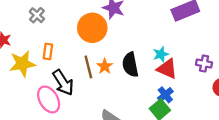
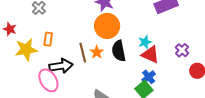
orange circle: (92, 28) -> (107, 26), moved
purple cross: (204, 64) -> (182, 50), turned 32
black arrow: (63, 83) -> (61, 66), turned -65

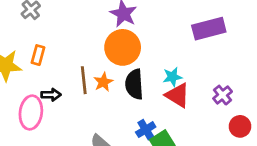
black arrow: (61, 66) -> (51, 95), size x0.6
blue cross: (149, 77) -> (146, 130), moved
pink ellipse: (48, 80) -> (31, 112), turned 30

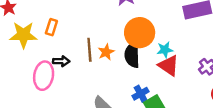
orange circle: (123, 47) -> (140, 33), moved

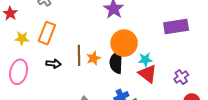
orange rectangle: (51, 27) -> (47, 33), size x1.5
yellow star: (23, 35) -> (22, 38), size x0.6
pink ellipse: (44, 76) -> (19, 72), moved

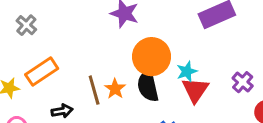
orange rectangle: (47, 33) -> (42, 71), turned 50
red triangle: (148, 74) -> (195, 90), turned 42

